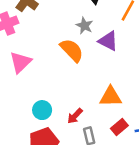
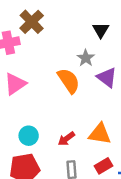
red arrow: (75, 116) -> (66, 139), moved

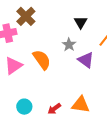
orange semicircle: (69, 81) -> (42, 60), moved

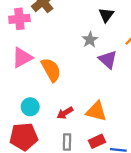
orange semicircle: (42, 60) -> (51, 70), moved

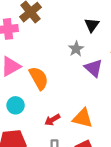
cyan circle: (30, 107) -> (16, 105), moved

